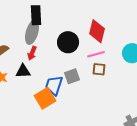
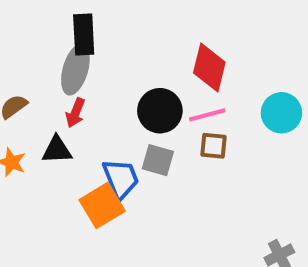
black circle: (68, 42) -> (160, 111), moved
gray square: (72, 76) -> (158, 160), turned 35
blue trapezoid: (54, 85) -> (121, 179), turned 140

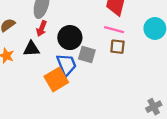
black circle: (160, 111) -> (70, 38), moved
pink line: (207, 115) -> (114, 30), turned 30

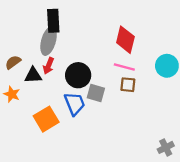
black triangle: (31, 49) -> (33, 75), moved
orange square: (56, 79) -> (46, 119), moved

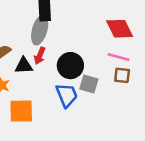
red diamond: (125, 40) -> (120, 29), turned -40
orange square: (46, 119) -> (21, 111), moved, turned 30

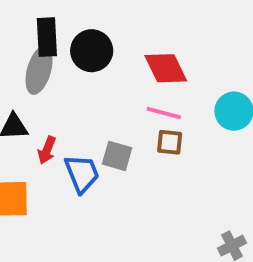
red arrow: (40, 56) -> (47, 150), moved
black circle: (70, 66) -> (92, 51), moved

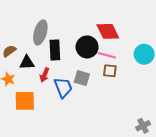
black rectangle: (47, 37) -> (55, 50), moved
black circle: (92, 51) -> (87, 47), moved

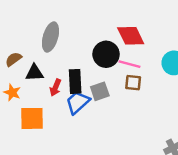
black rectangle: (55, 50) -> (75, 81), moved
gray square: (82, 78) -> (100, 91), turned -35
blue trapezoid: (63, 87) -> (78, 102), turned -110

